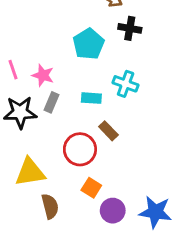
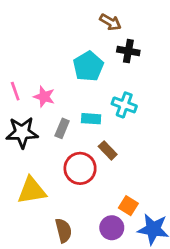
gray rectangle: (51, 102) -> (62, 128), moved
orange square: (91, 188) -> (128, 206), moved
brown semicircle: (50, 206) -> (63, 230), moved

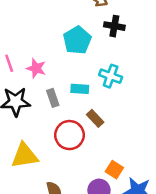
gray rectangle: (62, 128) -> (53, 98), turned -42

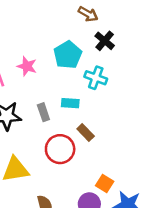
black cross: (114, 26) -> (105, 41), turned 30
pink star: (36, 68) -> (27, 66), moved
cyan cross: (111, 76) -> (96, 78), moved

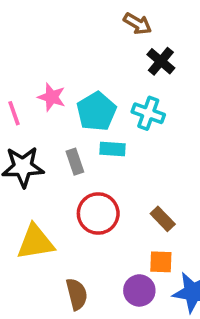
cyan pentagon: (68, 55) -> (96, 111), moved
brown rectangle: (86, 133) -> (163, 219), moved
orange square: (105, 183) -> (161, 262), turned -30

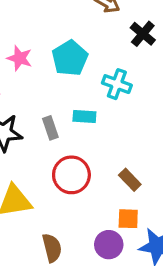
black cross: (161, 61) -> (143, 34), moved
pink star: (52, 97) -> (20, 58), moved
cyan pentagon: (96, 111) -> (70, 58), moved

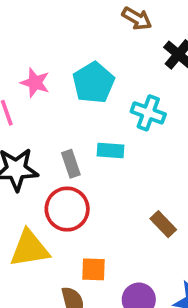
red circle: (71, 175) -> (67, 209), moved
orange square: (128, 219) -> (94, 269), moved

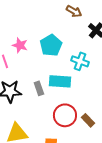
cyan rectangle: (110, 151) -> (60, 81), size x1.5
red circle: (67, 209) -> (65, 115), moved

